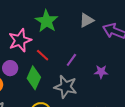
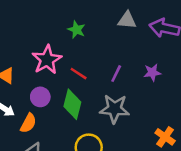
gray triangle: (87, 20) -> (127, 20), turned 42
green star: (47, 21) -> (76, 30), size x0.6
purple star: (101, 72) -> (152, 72), moved

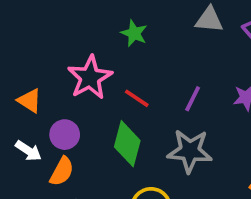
purple circle: (40, 97) -> (65, 135), moved

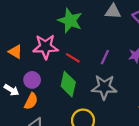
green star: (134, 33) -> (70, 21), size x1.6
pink star: (90, 77) -> (46, 47), turned 30
orange triangle: (30, 101) -> (15, 52), moved

